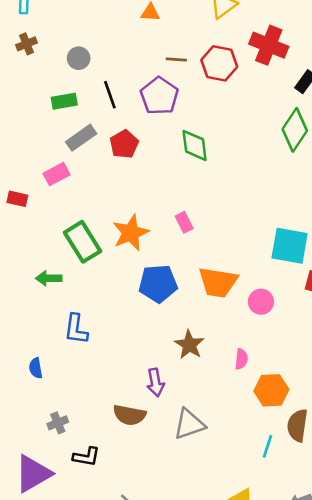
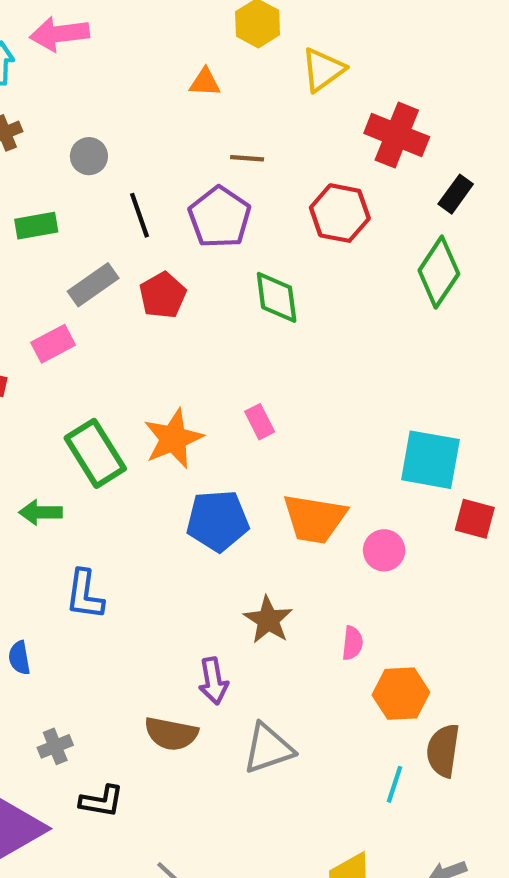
red hexagon: (219, 63) -> (340, 213), moved
green rectangle: (64, 101) -> (36, 226), moved

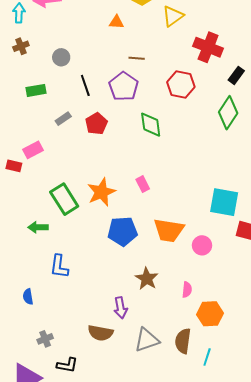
gray rectangle: (93, 285) -> (63, 119), size x0.7
pink rectangle: (53, 344) -> (33, 150), moved
brown semicircle: (443, 751) -> (183, 341), moved

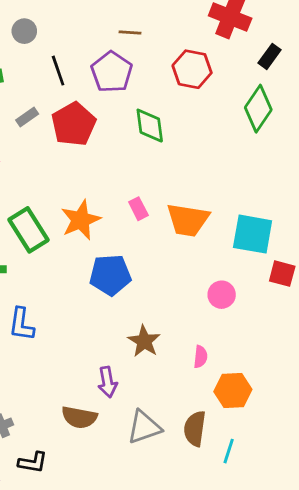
red pentagon: (96, 124) -> (74, 124), size x1.4
orange trapezoid: (169, 230) -> (188, 220), moved

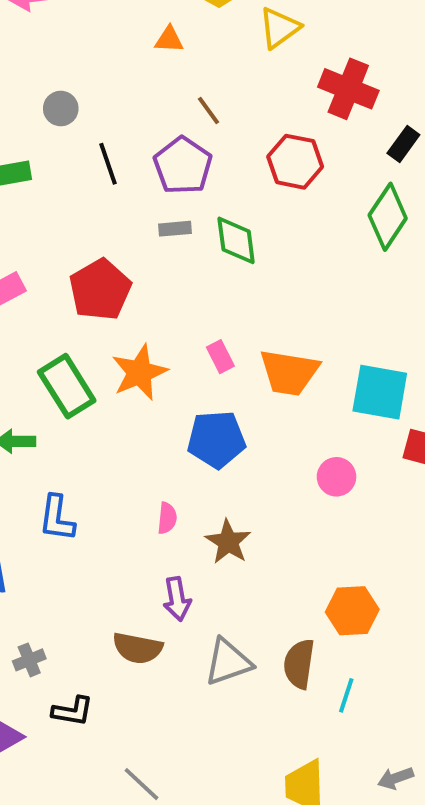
brown line: (130, 33) -> (208, 110), turned 50
gray rectangle: (27, 117) -> (175, 229), moved, turned 30
red pentagon: (74, 124) -> (100, 290), moved
blue pentagon: (110, 275) -> (216, 439), moved
pink semicircle: (200, 357) -> (167, 518), moved

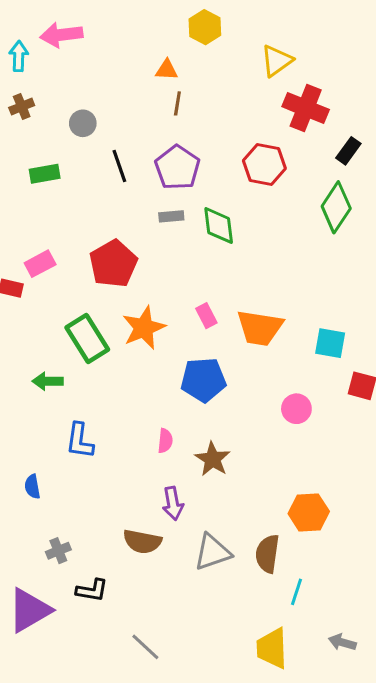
yellow triangle: (279, 28) -> (277, 61), moved
brown line: (208, 110) -> (177, 103), moved, turned 45
cyan square: (380, 392) -> (330, 343), size x0.7
cyan line: (346, 695) -> (296, 592), moved
gray arrow: (396, 778) -> (342, 642), turned 36

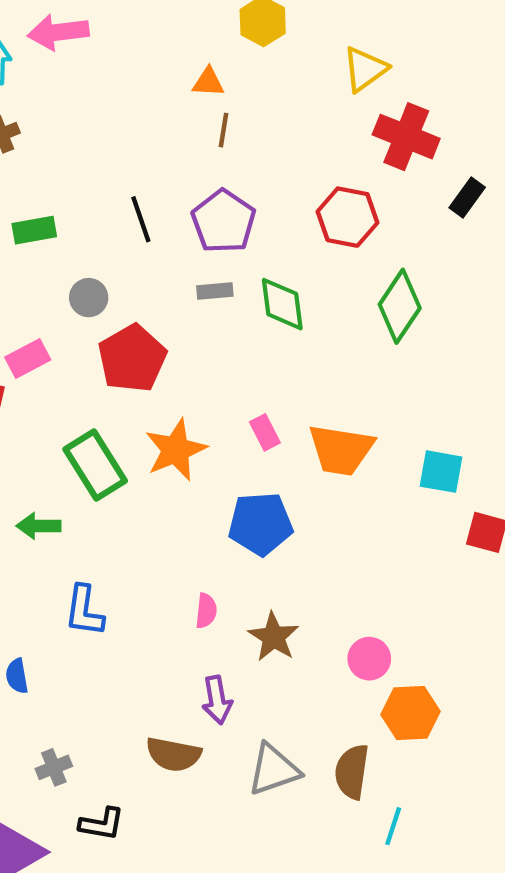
gray circle: (83, 123) -> (89, 298), moved
green diamond: (336, 207) -> (400, 306), moved
pink circle: (296, 409) -> (369, 659), moved

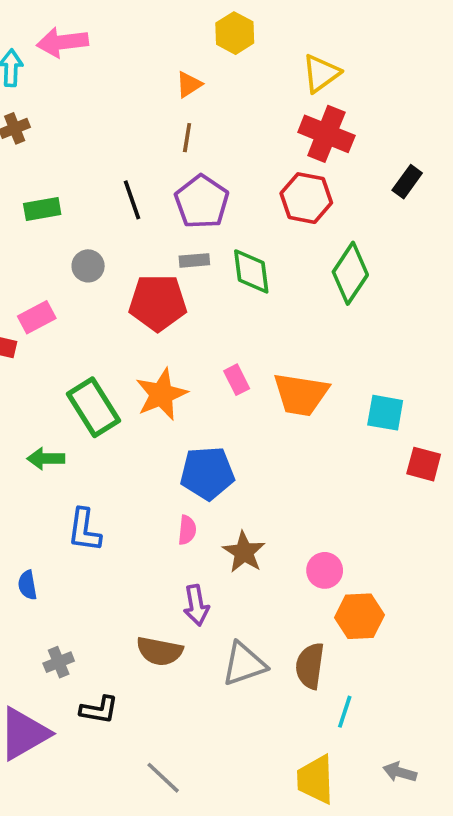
orange triangle: (208, 82) -> (189, 84), turned -36
brown line: (224, 130) -> (187, 138), moved
red cross: (406, 137) -> (326, 134), moved
red pentagon: (132, 358) -> (158, 303), moved, turned 30
blue pentagon: (260, 524) -> (207, 473), moved

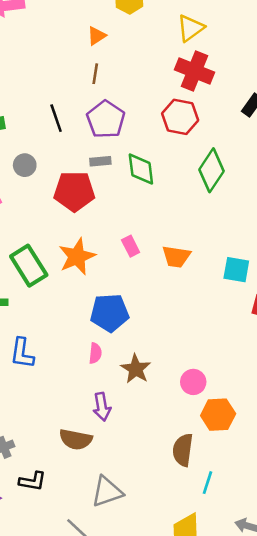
orange trapezoid: (301, 394) -> (176, 257), size x0.7
gray triangle: (244, 664) -> (107, 492), moved

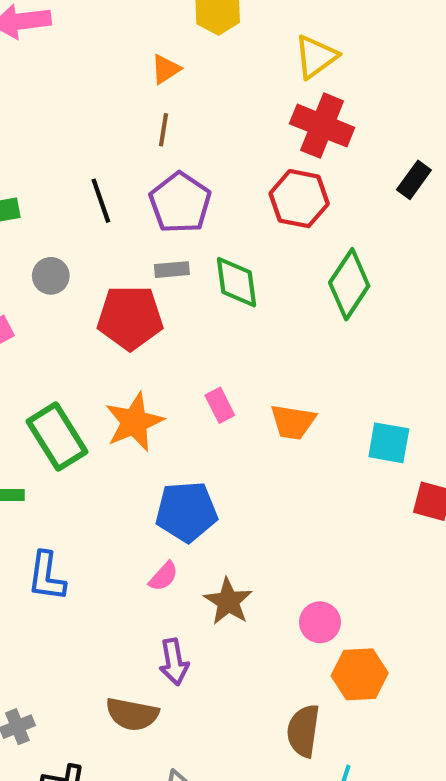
pink semicircle: (95, 353) -> (163, 576), turned 36

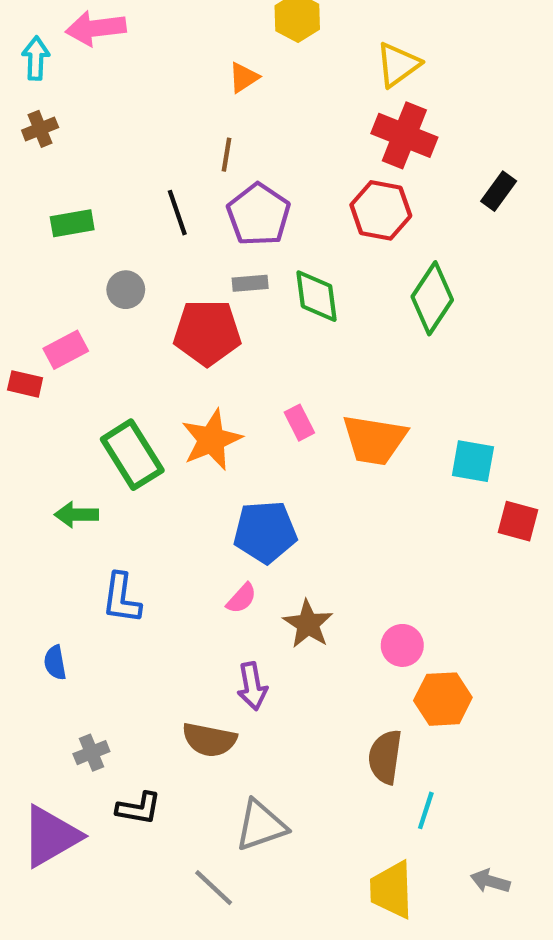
brown line: (163, 130) -> (226, 155), moved
orange trapezoid: (293, 422) -> (374, 440), size x1.4

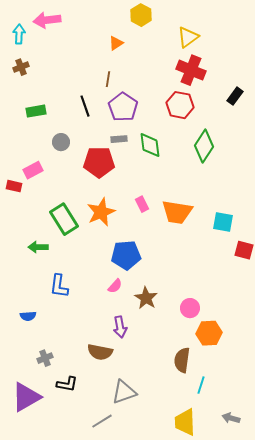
blue semicircle: (55, 663) -> (28, 316), turned -84
gray line: (214, 888) -> (102, 421), turned -75

